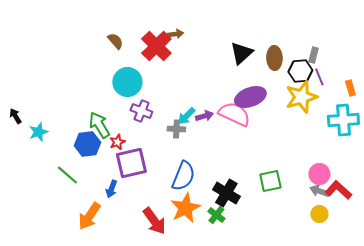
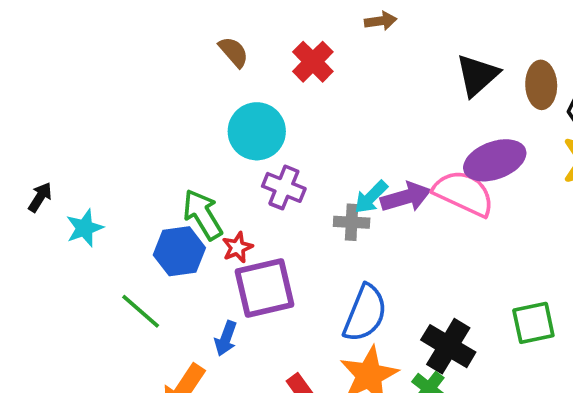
brown arrow: (175, 34) -> (381, 21), moved
red cross: (156, 46) -> (313, 62), size x0.7
black arrow: (15, 116) -> (40, 197), turned 63
purple arrow: (204, 116) -> (406, 197), size x1.4

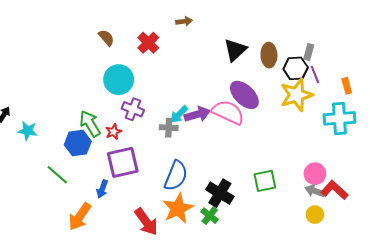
purple ellipse: (495, 160) -> (244, 95), turned 64
cyan star: (85, 228) -> (28, 131), turned 30
red star: (237, 247) -> (113, 132), moved

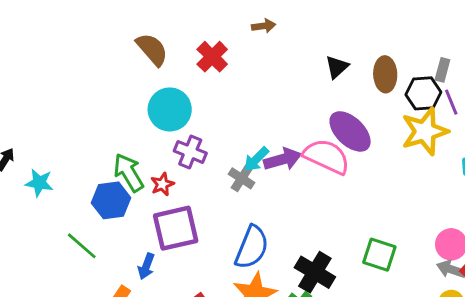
brown semicircle: (106, 38) -> (152, 49), size x1.4
black triangle: (235, 50) -> (337, 67), size x0.7
gray cross: (169, 128) -> (242, 178), turned 30
green square: (265, 181) -> (379, 255), turned 30

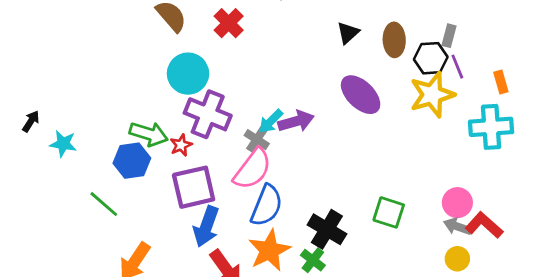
purple cross: (190, 152) -> (208, 114), size x1.5
pink semicircle: (327, 156) -> (253, 169), moved, turned 102
green arrow: (129, 173) -> (149, 134), turned 138
blue arrow: (146, 266) -> (206, 226), moved, size x1.6

